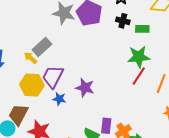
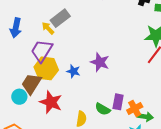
purple trapezoid: (53, 77) -> (42, 51), moved
yellow hexagon: (32, 85) -> (46, 68), moved

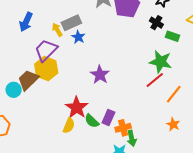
blue star: (73, 71) -> (78, 37), moved
red star: (51, 102) -> (77, 108), moved
green arrow: (145, 117) -> (132, 138), turned 56

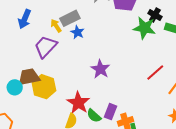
green star: (161, 62) -> (144, 28), moved
yellow hexagon: (46, 68) -> (44, 87), moved
brown trapezoid: (28, 80) -> (29, 77), turned 35

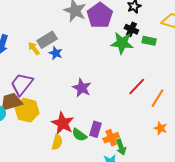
purple trapezoid: (46, 47) -> (22, 84), moved

